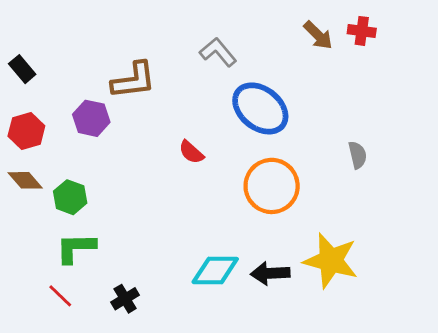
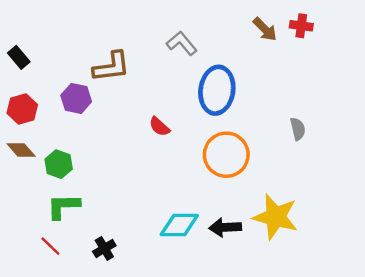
blue ellipse: (260, 108) -> (217, 90), turned 60

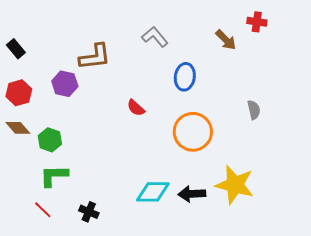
brown arrow: (265, 29) -> (226, 40), moved
blue ellipse: (217, 90) -> (185, 77), size x0.7
black cross: (104, 248) -> (89, 212), turned -36

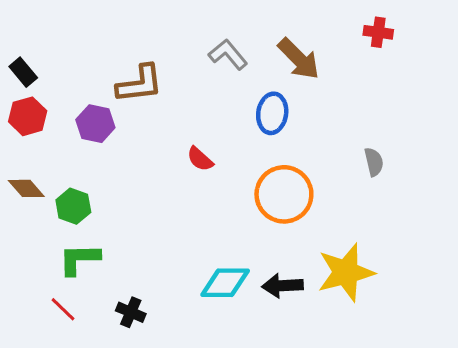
brown arrow: (226, 40) -> (299, 59), moved, size x1.4
red hexagon: (19, 93) -> (28, 116), moved
yellow star: (235, 185) -> (346, 272), turned -30

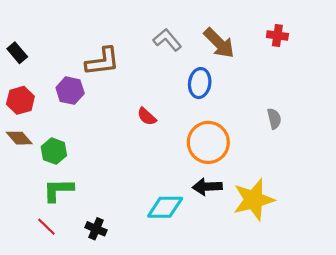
red cross: (378, 32) -> (277, 35), moved
red hexagon: (28, 116) -> (20, 100), moved
black arrow: (283, 286) -> (207, 187), moved

